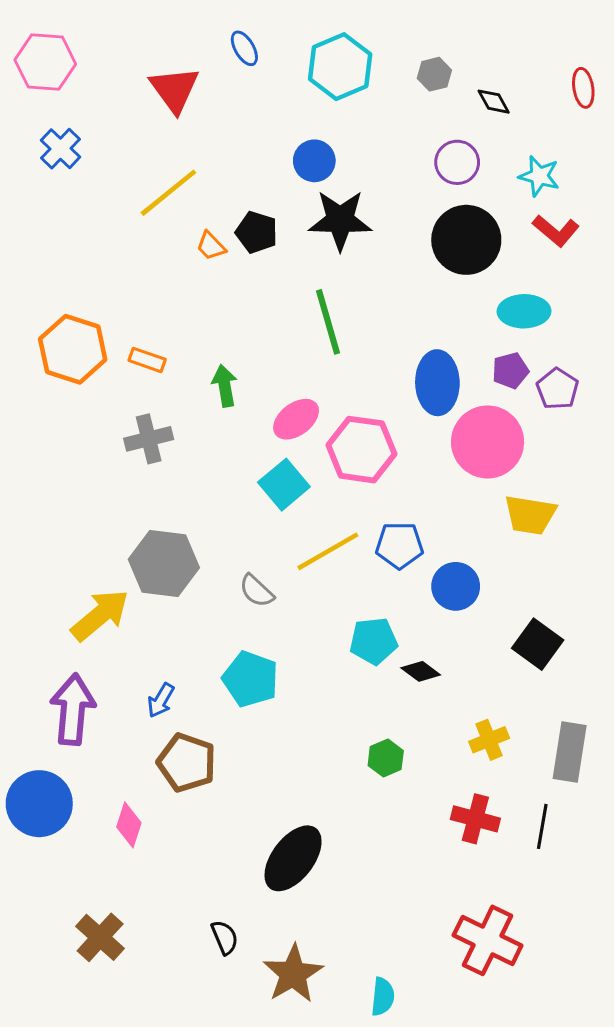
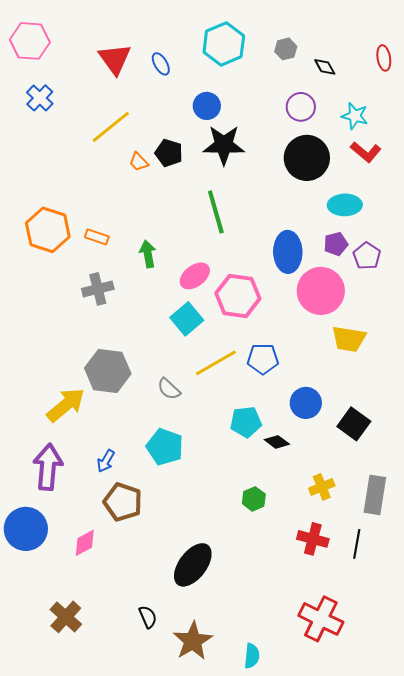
blue ellipse: (244, 48) -> (161, 64), moved
blue circle: (456, 586) -> (306, 403), moved
pink diamond: (129, 825) -> (85, 543), turned 44

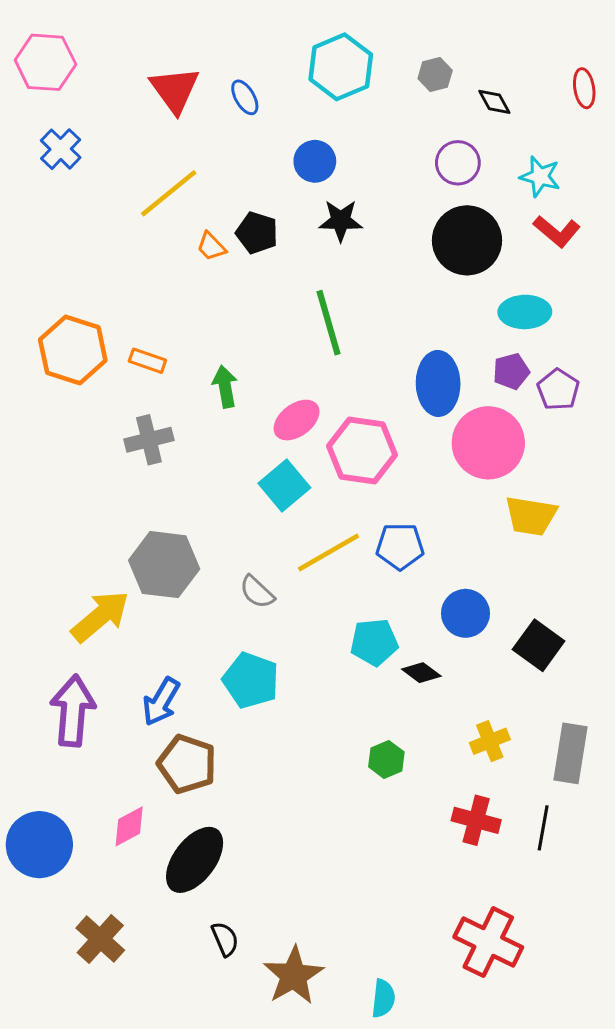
black star: (224, 145) -> (341, 221), size x0.7
blue arrow: (106, 461) -> (161, 702), size x1.4
blue circle: (26, 529) -> (39, 845), moved
black ellipse: (193, 565) -> (195, 860), moved

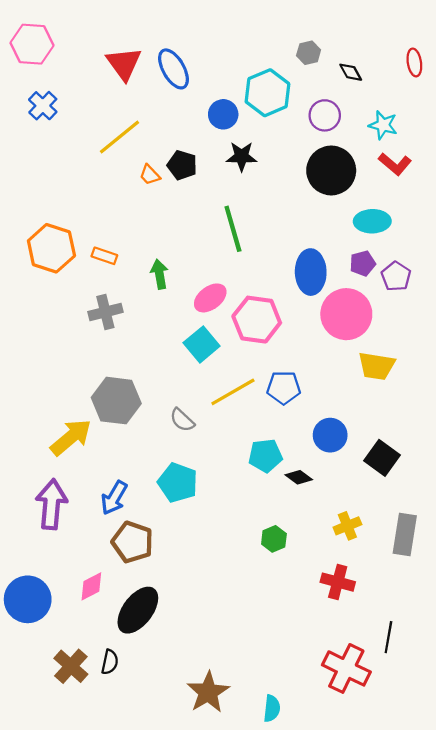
cyan hexagon: (341, 67) -> (267, 93), moved
blue ellipse: (245, 97) -> (173, 69), size x1.6
black line: (543, 828) -> (388, 637), moved
black semicircle: (225, 939) -> (110, 662), moved, turned 35

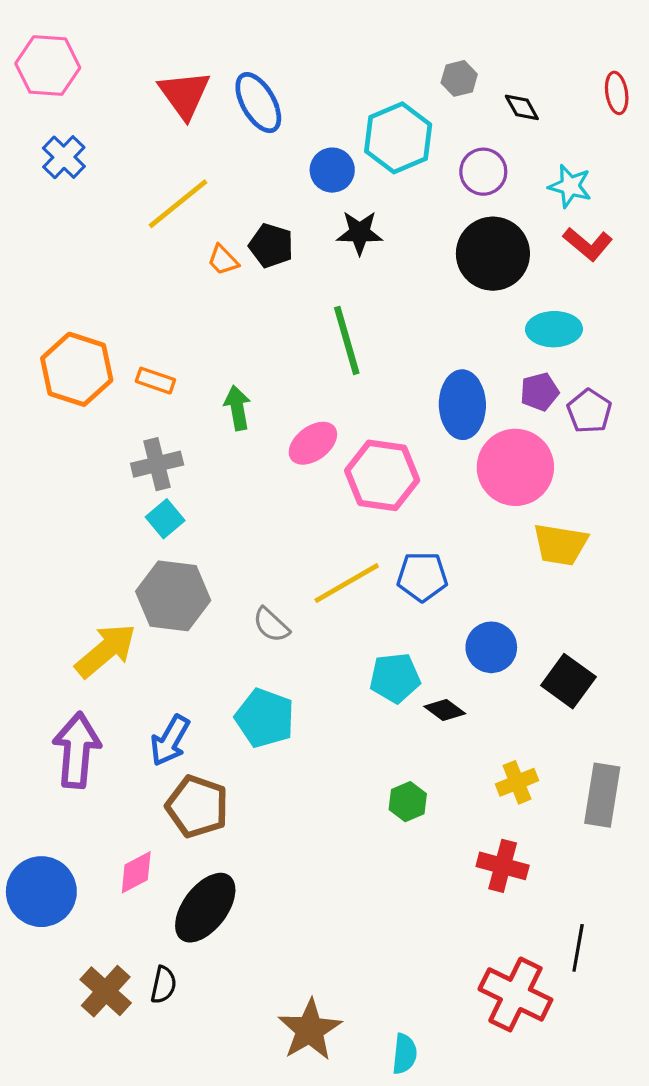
cyan square: (202, 344) -> (165, 519), moved, size x0.7

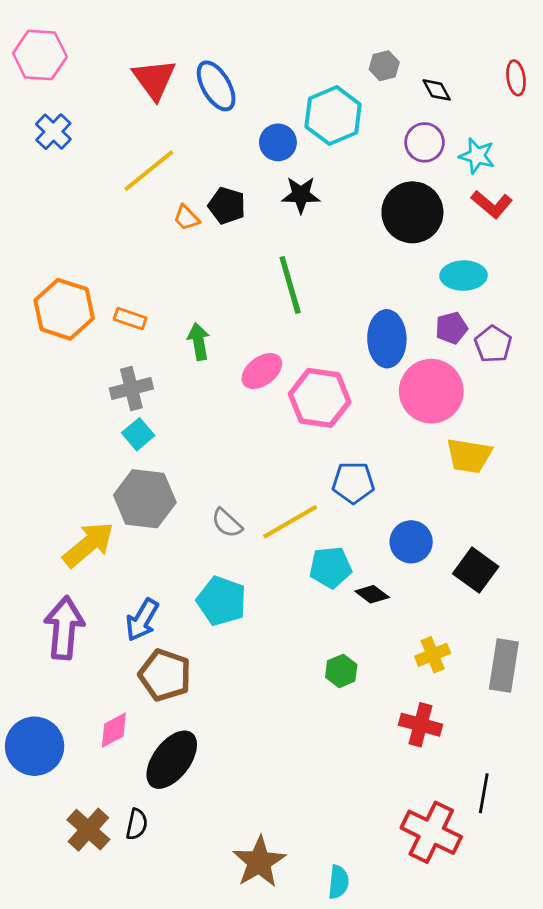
purple circle: (483, 172) -> (425, 142), moved
yellow line: (347, 583) -> (290, 522), moved

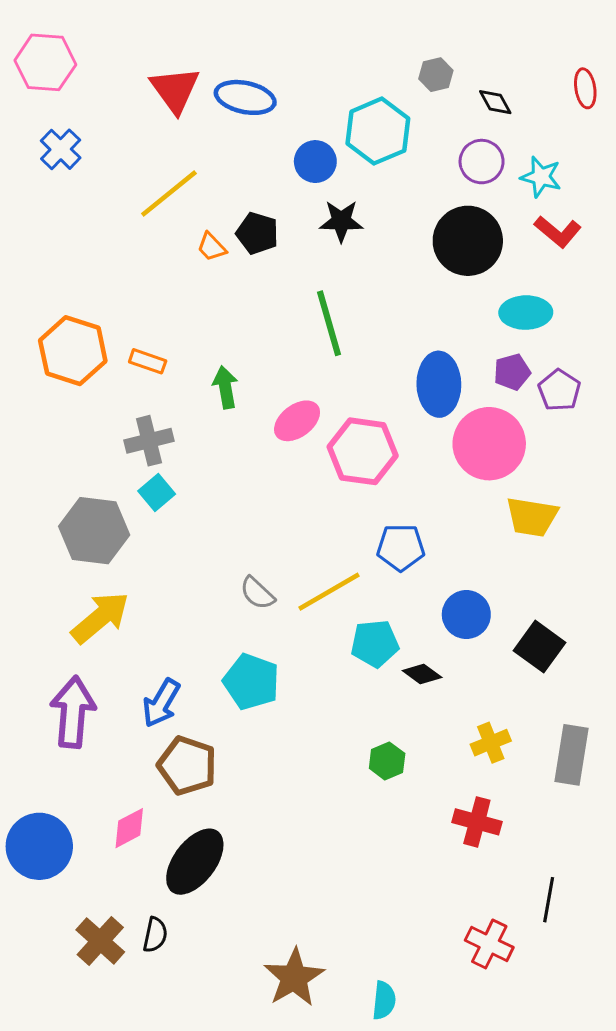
blue ellipse: (216, 86) -> (245, 97), turned -48
gray hexagon: (145, 499) -> (94, 531), moved
red cross: (431, 832) -> (489, 944), size x0.7

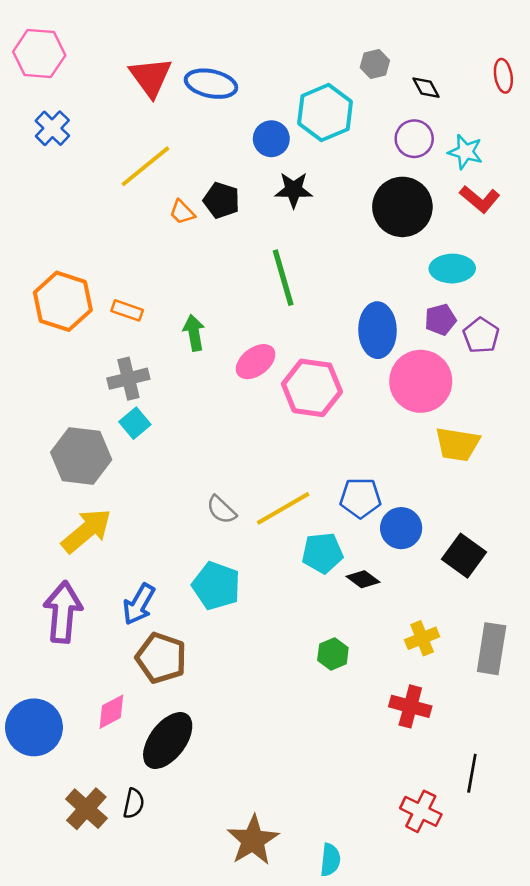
blue pentagon: (401, 547) -> (360, 498), moved

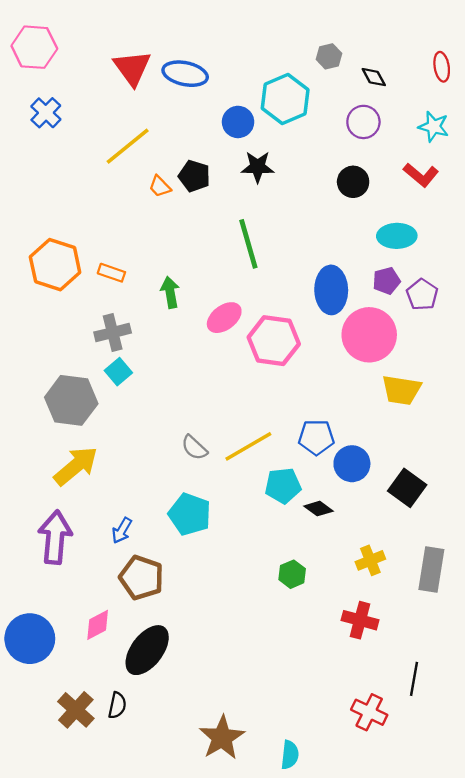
cyan star: (465, 152) -> (434, 127), moved
black circle: (402, 207) -> (353, 182), size x0.6
blue arrow: (139, 604) -> (122, 530), size x0.7

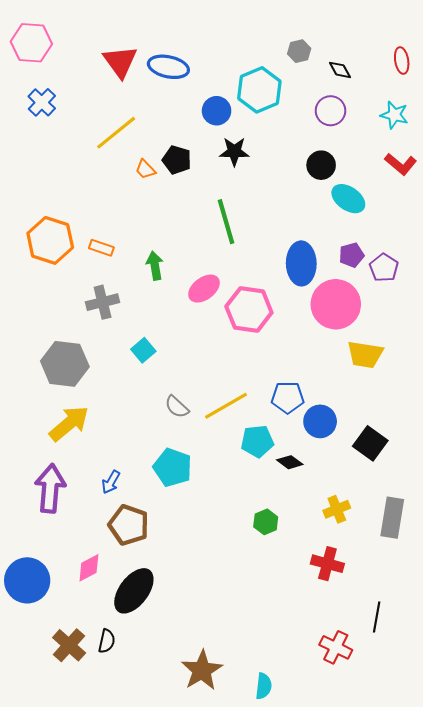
red L-shape: (421, 175) -> (401, 164), moved
cyan ellipse: (397, 236) -> (348, 199), moved, turned 36
cyan square: (118, 372) -> (143, 350), moved

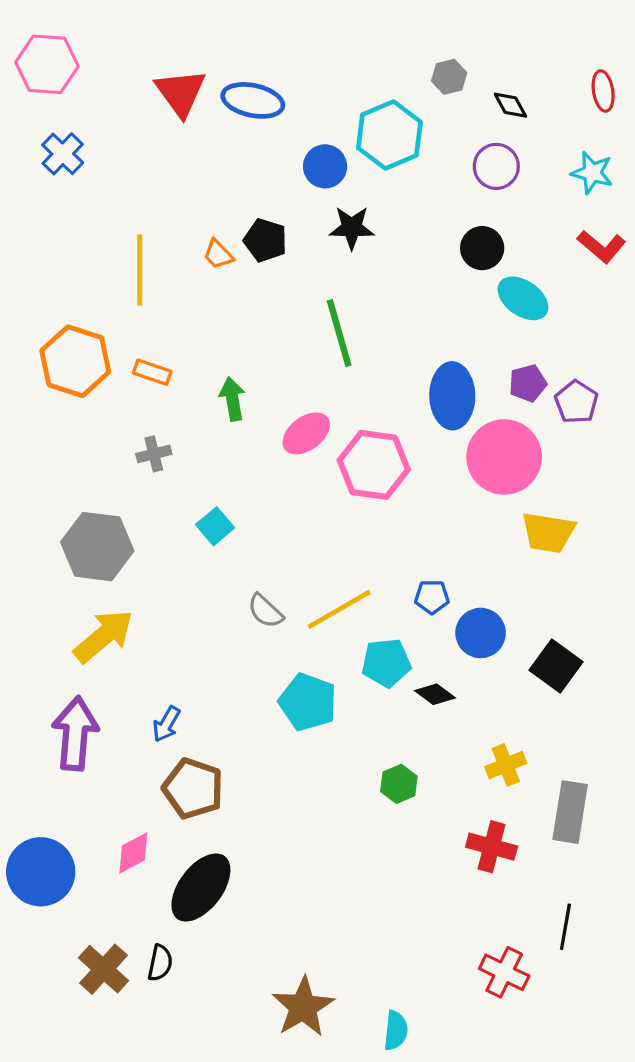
yellow line: (116, 133) -> (140, 270), moved, turned -51
gray cross: (103, 302) -> (154, 454), size x0.7
blue pentagon: (288, 397) -> (432, 597), size x0.7
cyan pentagon: (173, 467) -> (308, 702), moved
gray rectangle: (392, 518) -> (570, 812), moved

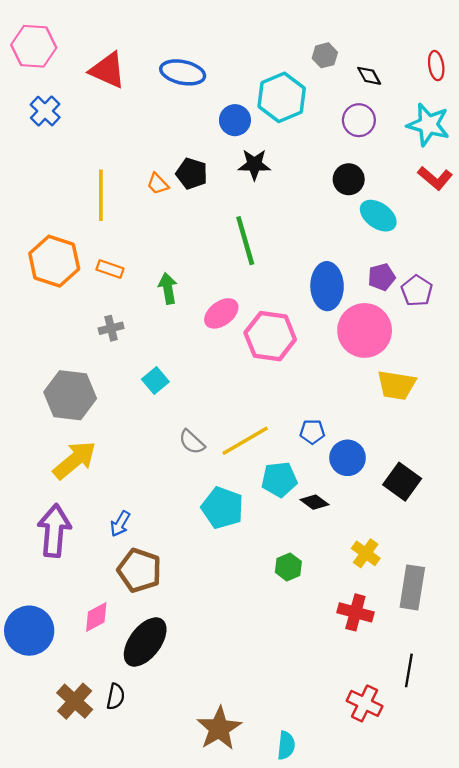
red triangle: (181, 93) -> (108, 70), moved, turned -30
cyan star: (592, 173) -> (428, 125), size x1.4
yellow cross: (506, 765) -> (366, 553), turned -32

